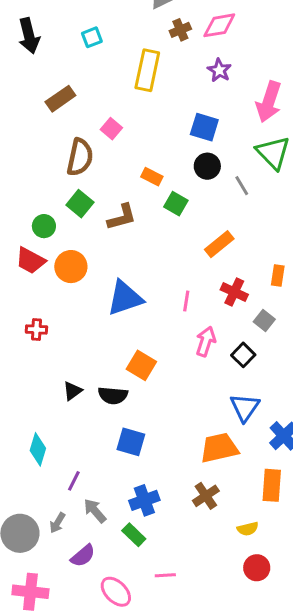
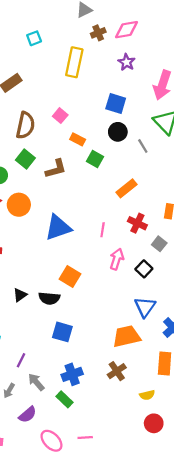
pink square: (111, 129) -> (60, 116), moved
pink line: (165, 575) -> (85, 437), moved

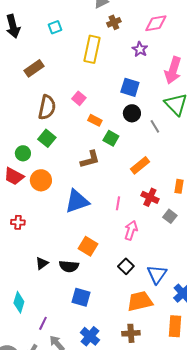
pink diamond: (127, 30) -> (156, 23), moved
brown L-shape: (56, 169) -> (90, 159), moved
black square: (144, 269) -> (126, 266), moved
brown cross: (117, 371) -> (131, 333), turned 30
blue cross: (72, 374) -> (90, 336), turned -30

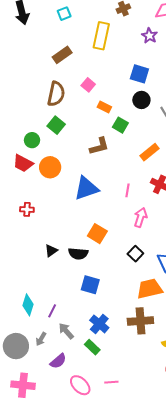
brown rectangle: (34, 68) -> (62, 55), moved
cyan diamond: (19, 302) -> (28, 305), moved
brown cross: (131, 333) -> (140, 321), size x1.4

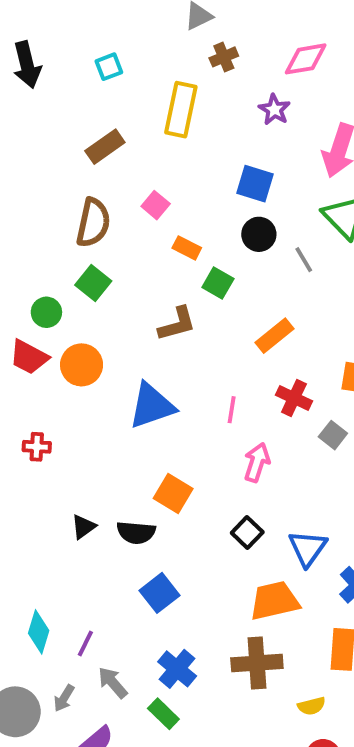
blue square: (90, 285) -> (159, 593), turned 36

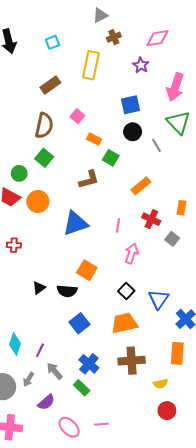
blue square: (255, 184) -> (130, 105), turned -30
orange trapezoid: (274, 601) -> (124, 323), moved

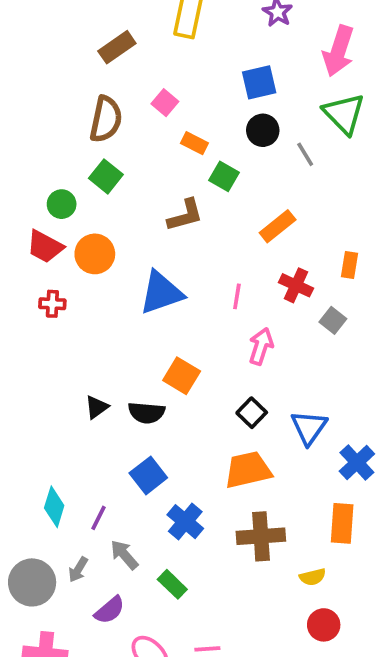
red cross: (14, 245) -> (52, 304), moved
blue square: (80, 323) -> (148, 475), moved
blue cross: (89, 364) -> (185, 522), moved

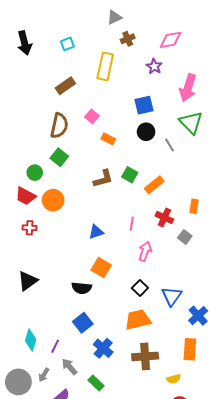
green square: (224, 176) -> (130, 175), moved
blue triangle: (161, 293) -> (96, 232), moved, size x0.6
black triangle: (97, 407) -> (28, 281), moved, size x1.5

